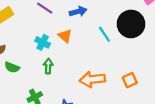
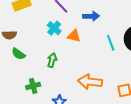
orange triangle: (65, 36) -> (74, 36), turned -40
cyan cross: (43, 42) -> (54, 28), moved

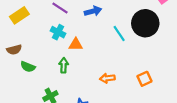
orange triangle: (74, 36) -> (76, 44), moved
orange arrow: (90, 82) -> (107, 78), size x0.6

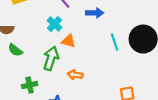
green arrow: (64, 65) -> (51, 58), size x1.5
orange arrow: (107, 78) -> (75, 75), moved

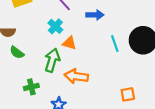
orange arrow: (75, 75) -> (76, 76), size x1.5

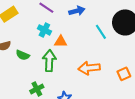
green semicircle: (17, 52) -> (23, 55), moved
orange arrow: (76, 76) -> (89, 68), moved

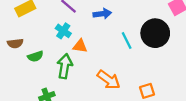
green semicircle: (23, 55) -> (35, 56), turned -48
orange arrow: (89, 68) -> (109, 80), turned -145

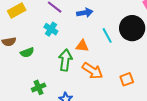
orange triangle: (80, 46) -> (82, 46), moved
green arrow: (65, 66) -> (65, 60), moved

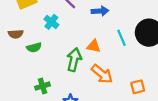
cyan cross: (51, 29) -> (51, 22), moved

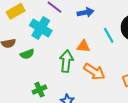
cyan cross: (51, 22) -> (41, 28), size x1.5

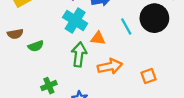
cyan cross: (41, 28) -> (75, 20), moved
orange arrow: (94, 72) -> (110, 66), turned -45

